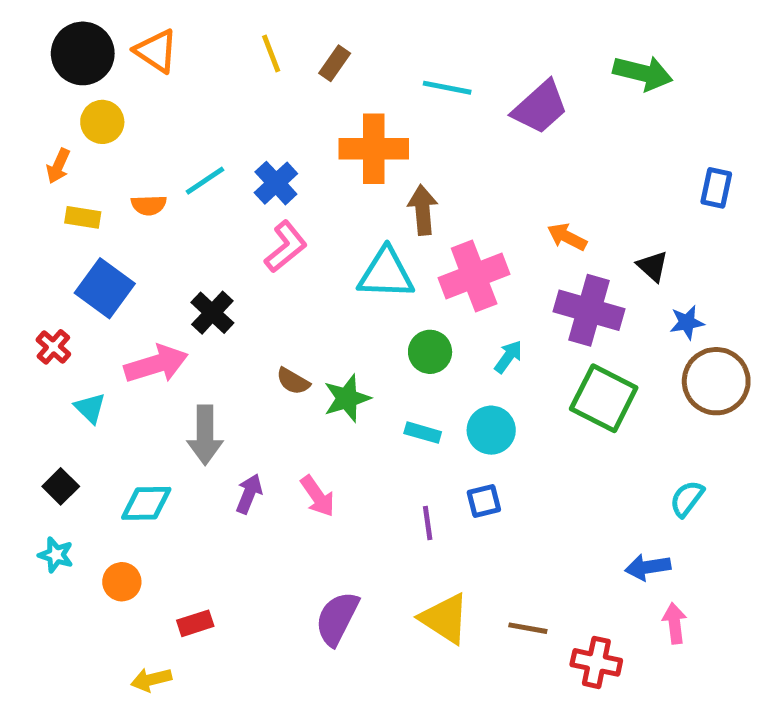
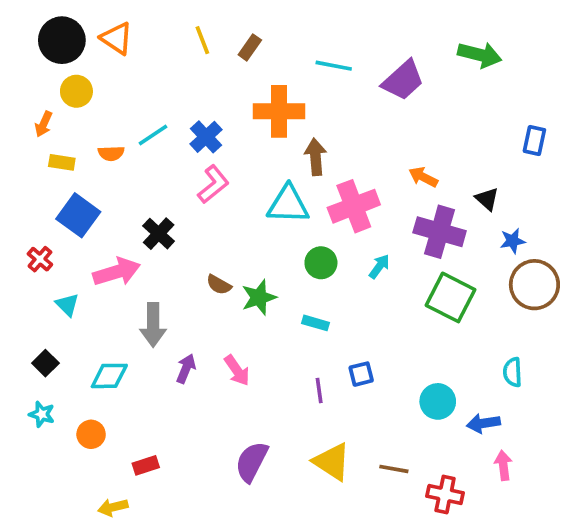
cyan circle: (491, 430) -> (438, 401), moved
cyan semicircle: (687, 499) -> (513, 372), turned -40

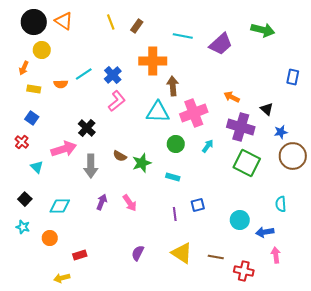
blue square: (78, 215) -> (32, 118), moved, size x0.6
gray arrow: (153, 325) -> (91, 166), moved
purple semicircle: (252, 462) -> (138, 253), size x0.7

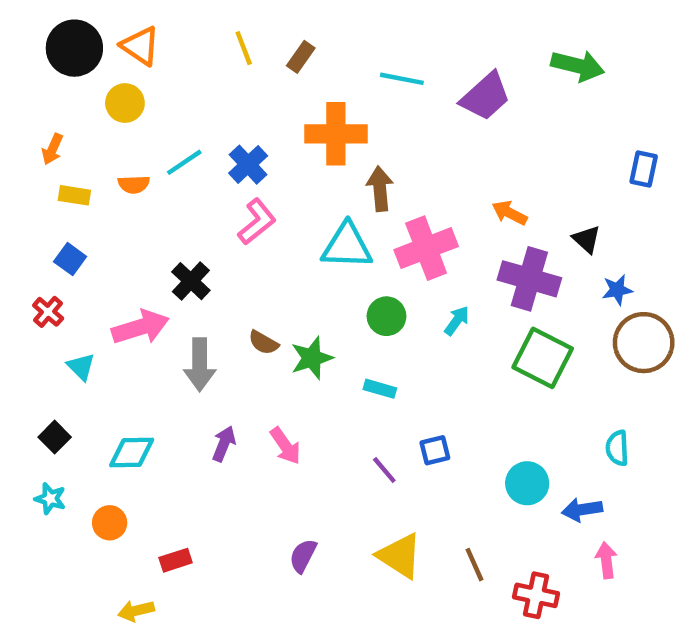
yellow circle: (42, 50) -> (125, 103), moved
purple line: (175, 214) -> (384, 470), turned -32
brown line: (216, 257) -> (474, 565), turned 56

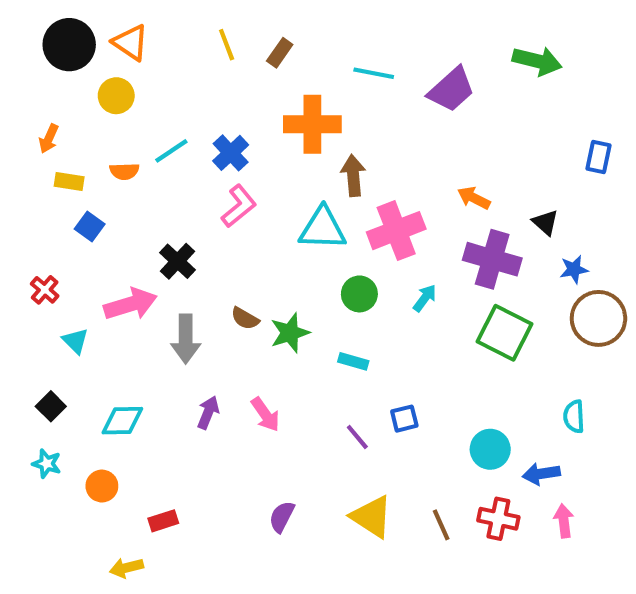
blue square: (70, 259) -> (90, 226), moved
red cross: (536, 595) -> (498, 519), moved

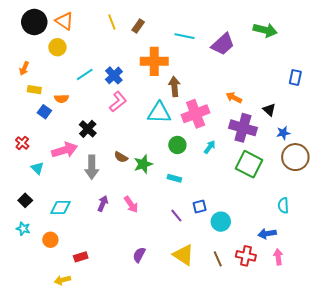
orange semicircle: (124, 171) -> (61, 99), moved
cyan circle: (490, 449) -> (221, 222), moved

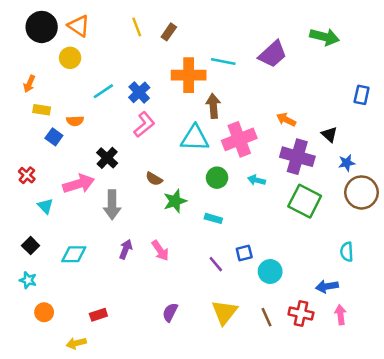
cyan line: (184, 36) -> (223, 62), moved
cyan arrow: (210, 147) -> (257, 180), turned -112
brown semicircle: (121, 157) -> (154, 179), moved
orange circle: (50, 240) -> (44, 312), moved
yellow triangle: (183, 255) -> (224, 312), turned 35

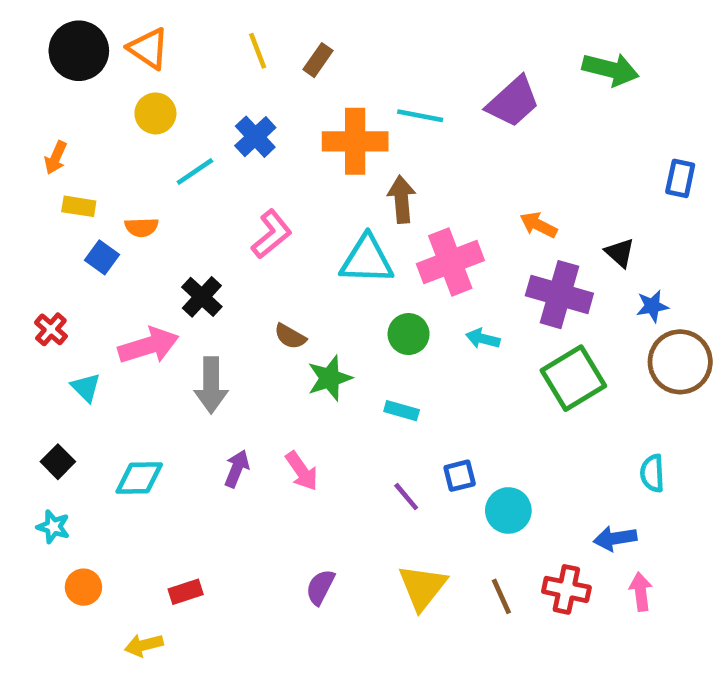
yellow circle: (70, 58) -> (155, 113), moved
blue cross: (139, 92) -> (255, 137), moved
green square: (305, 201) -> (573, 378), turned 32

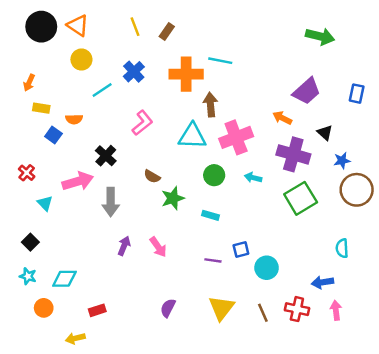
purple trapezoid: (513, 102) -> (307, 91), moved
cyan diamond: (139, 478) -> (64, 279), moved
purple line: (406, 497) -> (213, 260), turned -42

